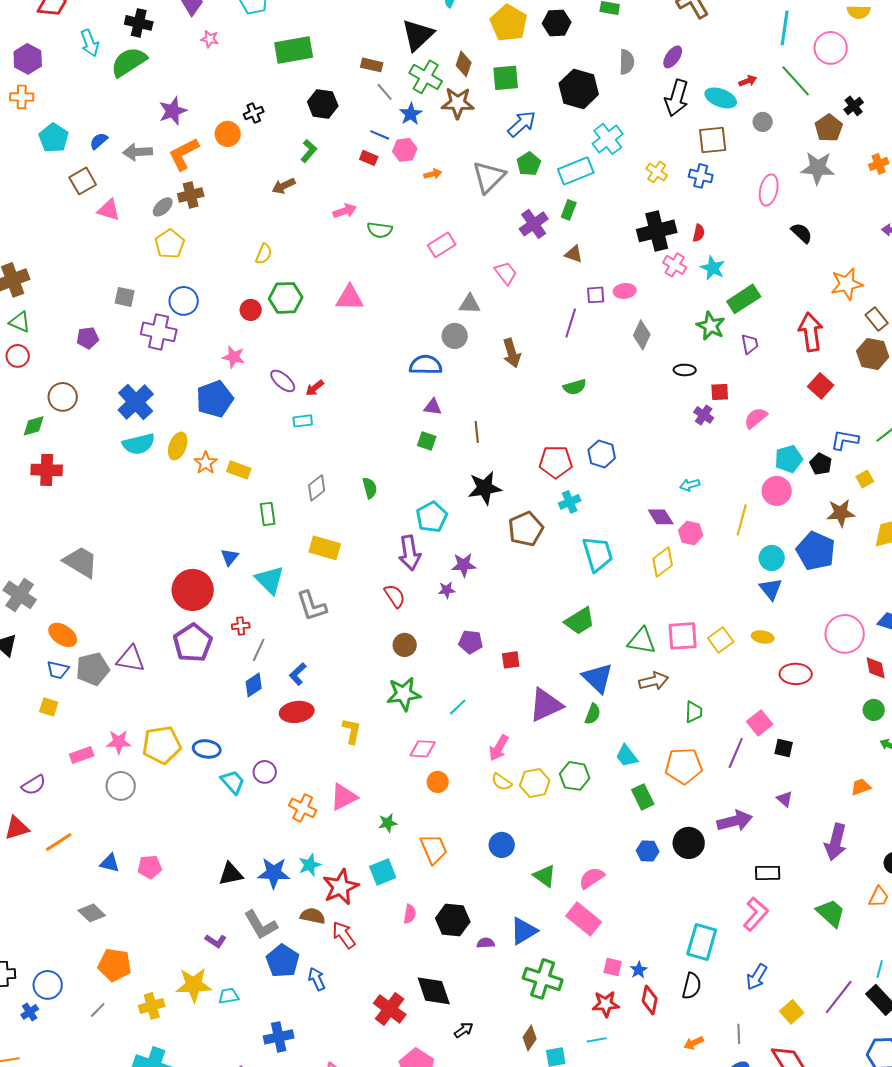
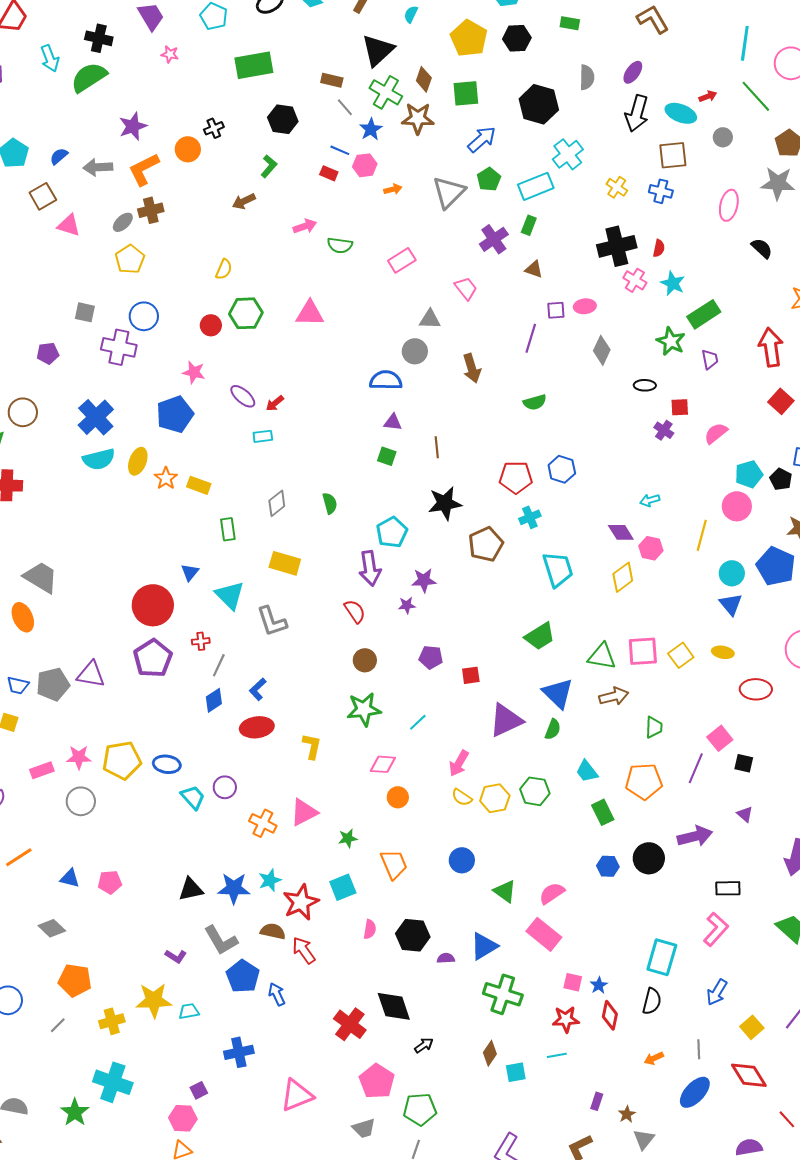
orange ellipse: (63, 635) -> (23, 617), moved, turned 32

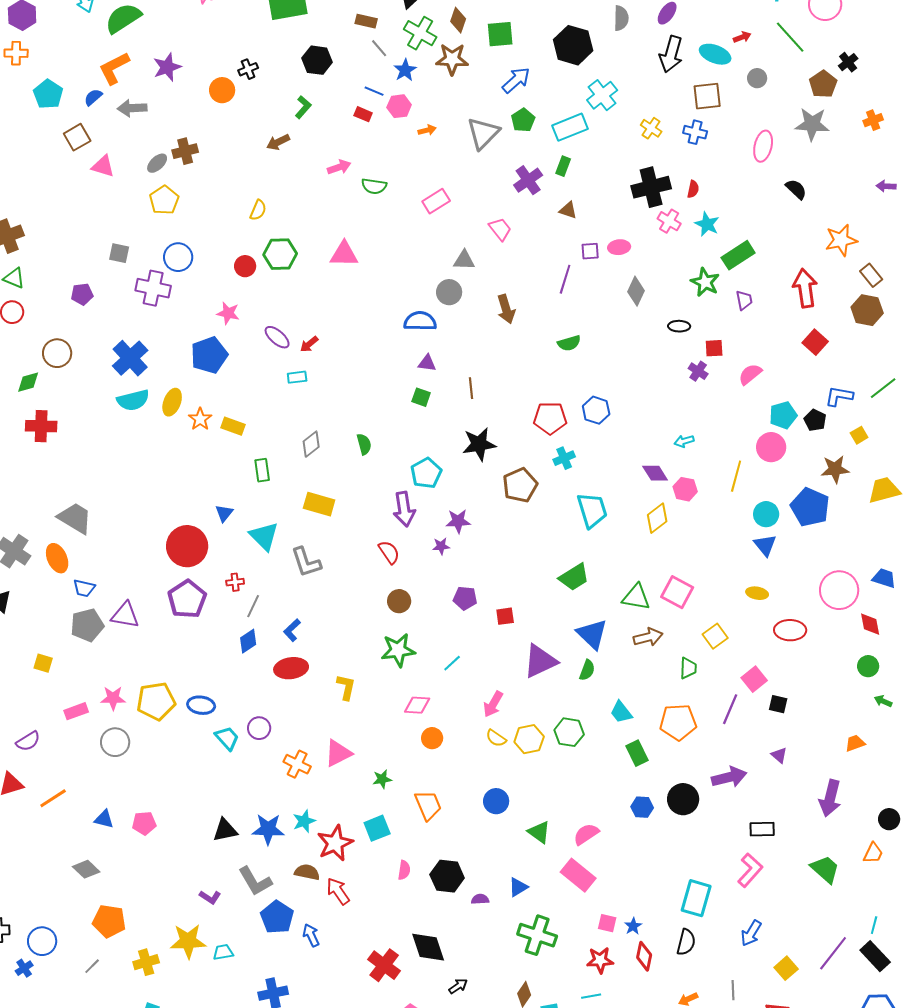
orange L-shape: (144, 169) -> (114, 68), moved
pink square: (643, 651) -> (677, 592), turned 32
yellow square: (681, 655) -> (715, 636), moved
blue trapezoid: (18, 685) -> (84, 588), moved
blue triangle: (484, 946) -> (518, 887), size x0.7

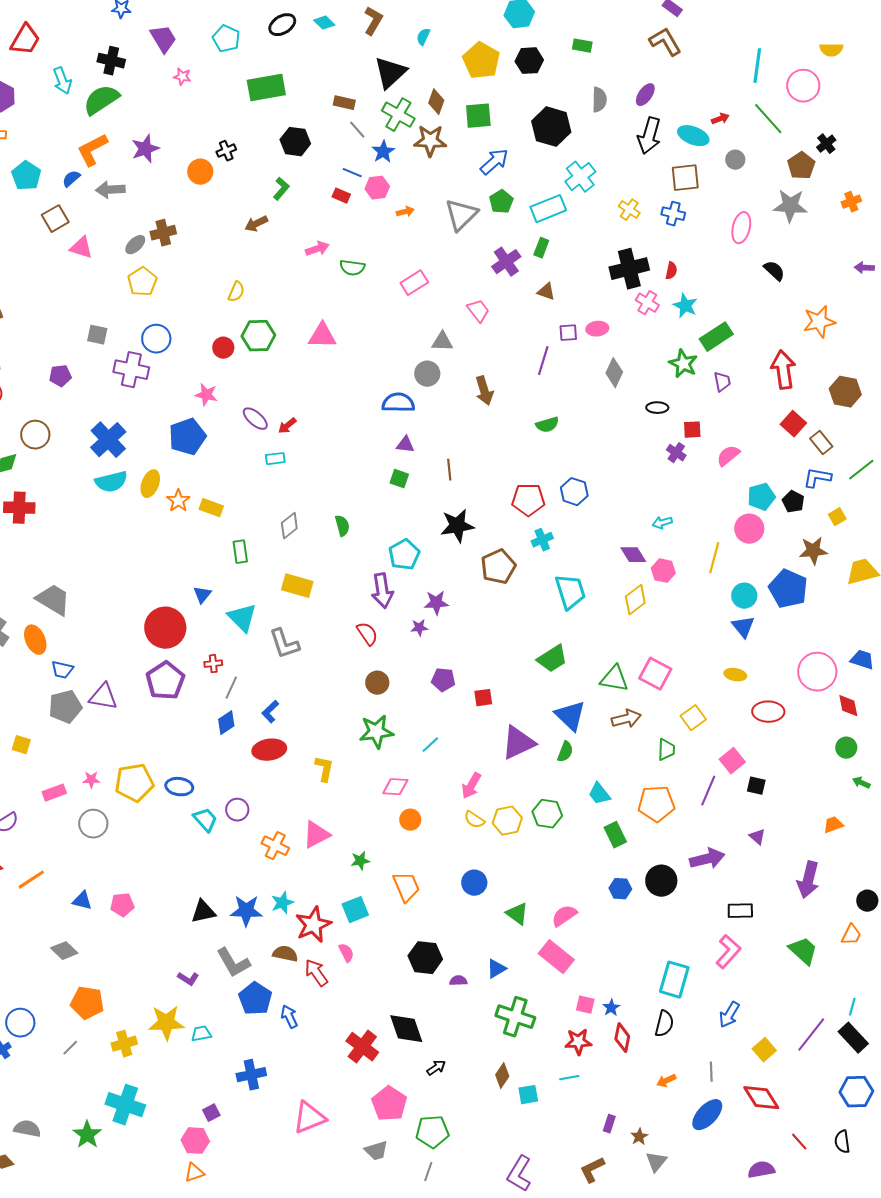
brown rectangle: (871, 275) -> (821, 443), moved
pink star: (113, 698) -> (91, 780), size x0.7
pink semicircle: (404, 870) -> (346, 953), moved, turned -36

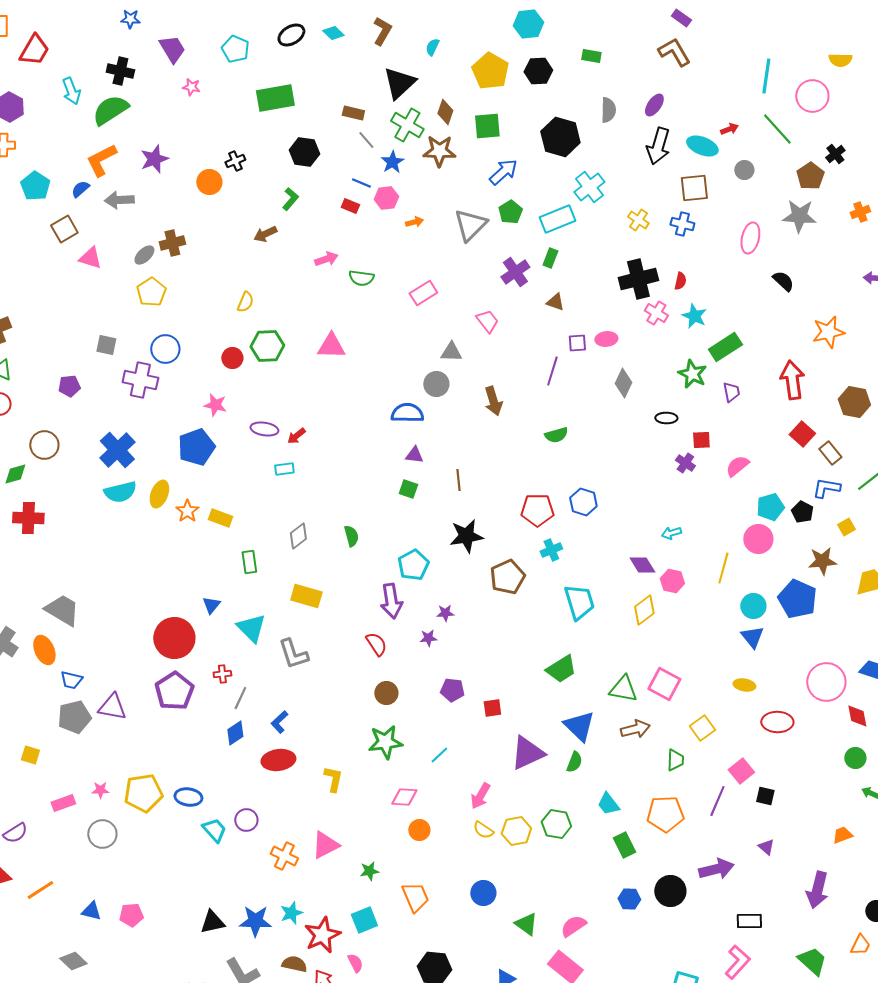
purple ellipse: (255, 419) -> (264, 429), turned -32
purple star: (436, 603) -> (445, 613), size x0.7

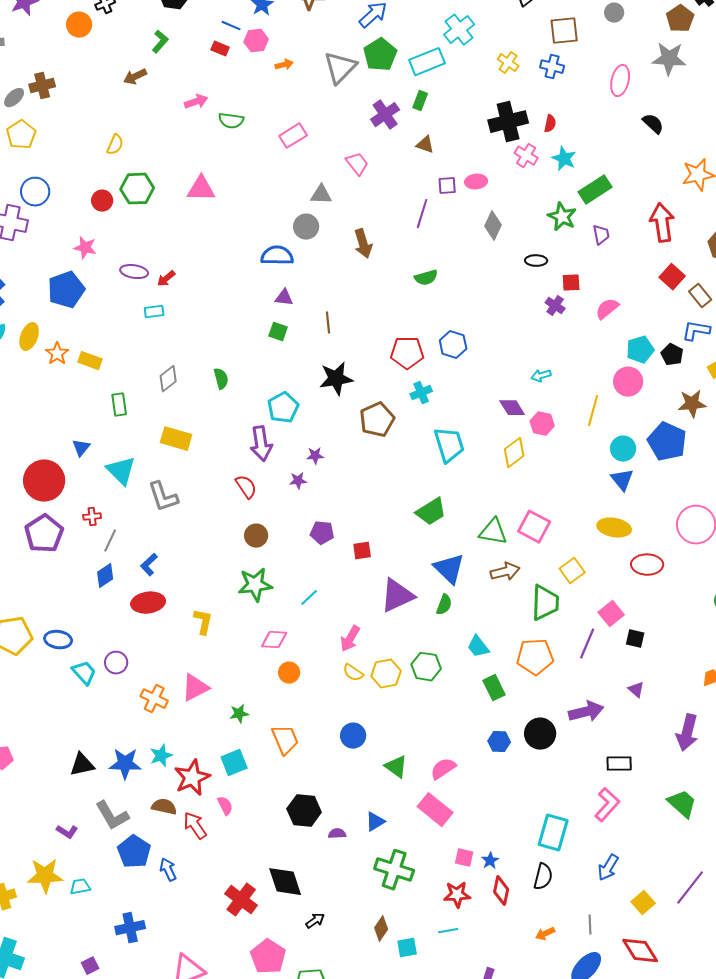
green pentagon: (510, 212) -> (380, 55), size x1.4
yellow ellipse: (744, 685) -> (614, 528), size x1.5
green trapezoid: (675, 760) -> (545, 603), size x1.6

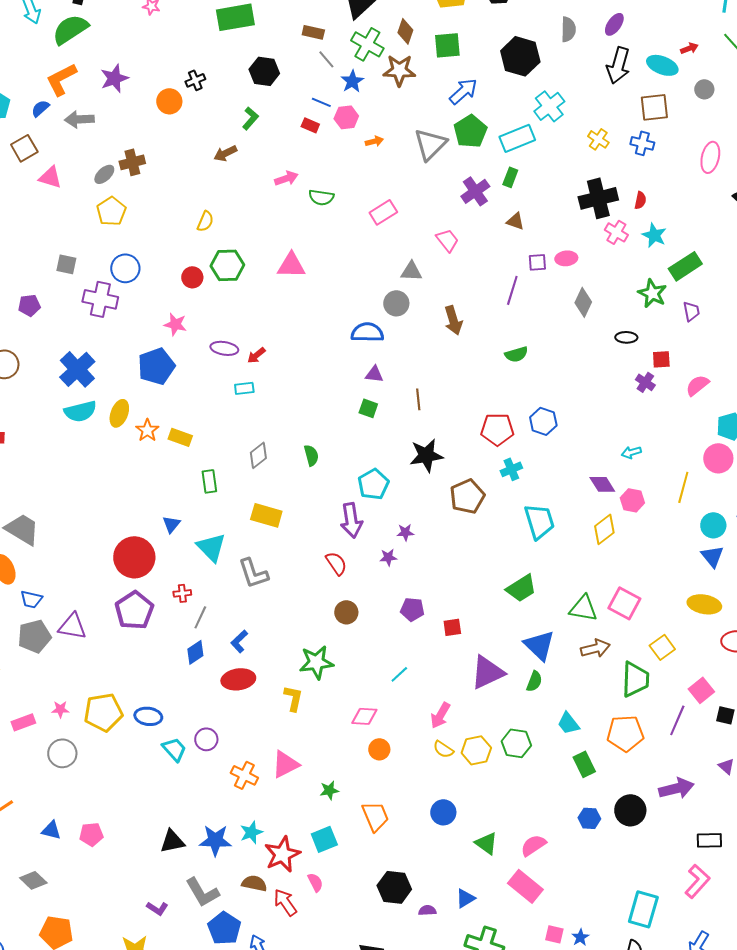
green star: (255, 585) -> (316, 662), moved

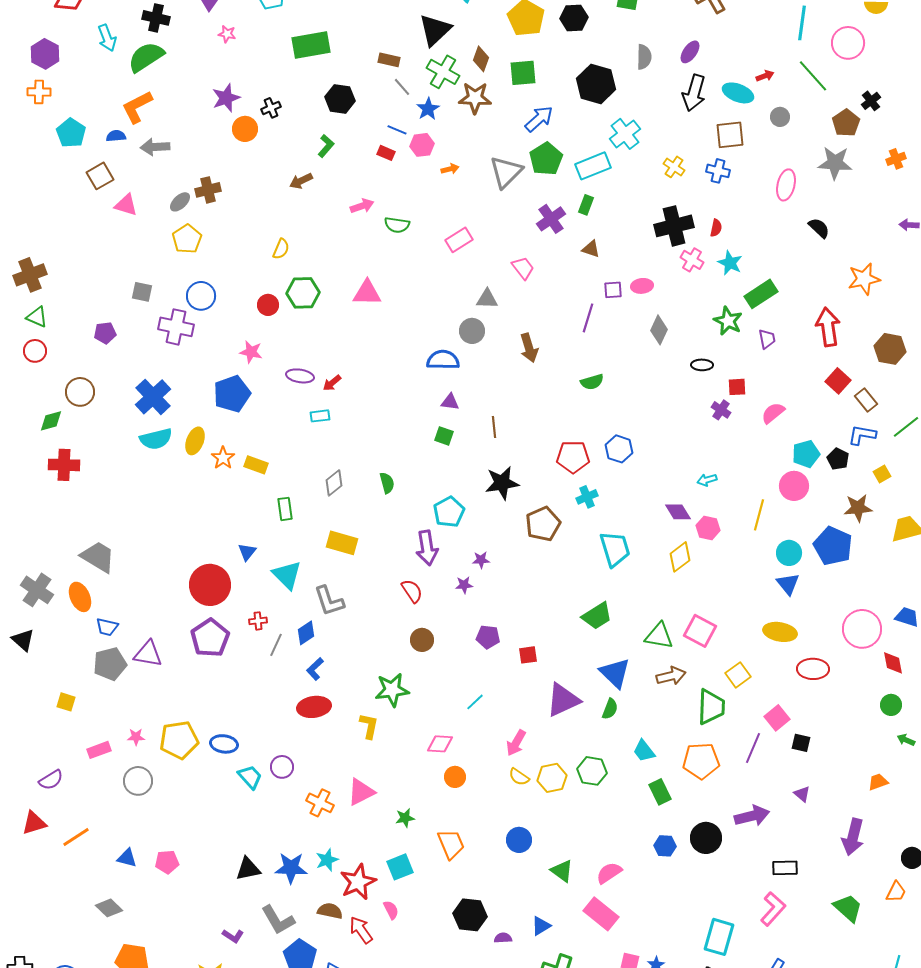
purple star: (114, 78) -> (226, 98), moved
blue semicircle: (40, 108) -> (116, 136), turned 36
blue diamond: (195, 652) -> (306, 633), moved

